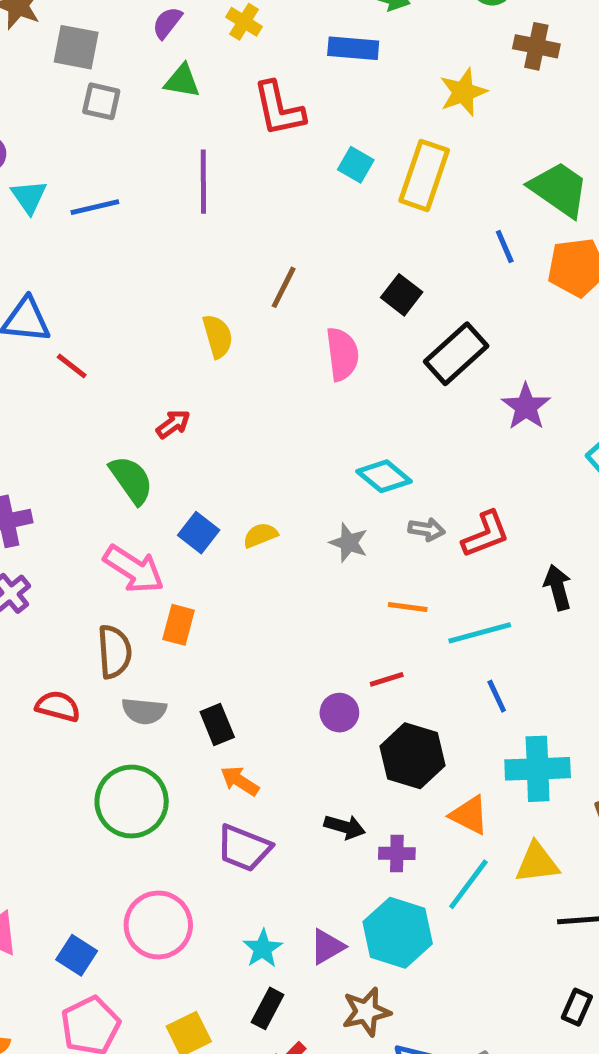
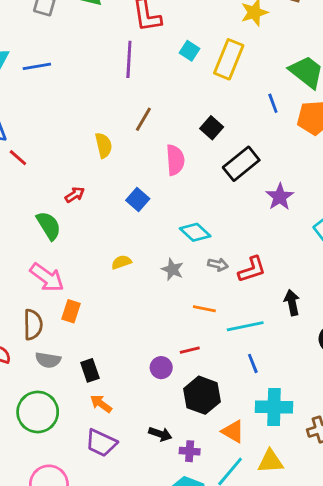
purple line: (203, 182) -> (129, 59), moved
blue square: (199, 533) -> (138, 199), moved

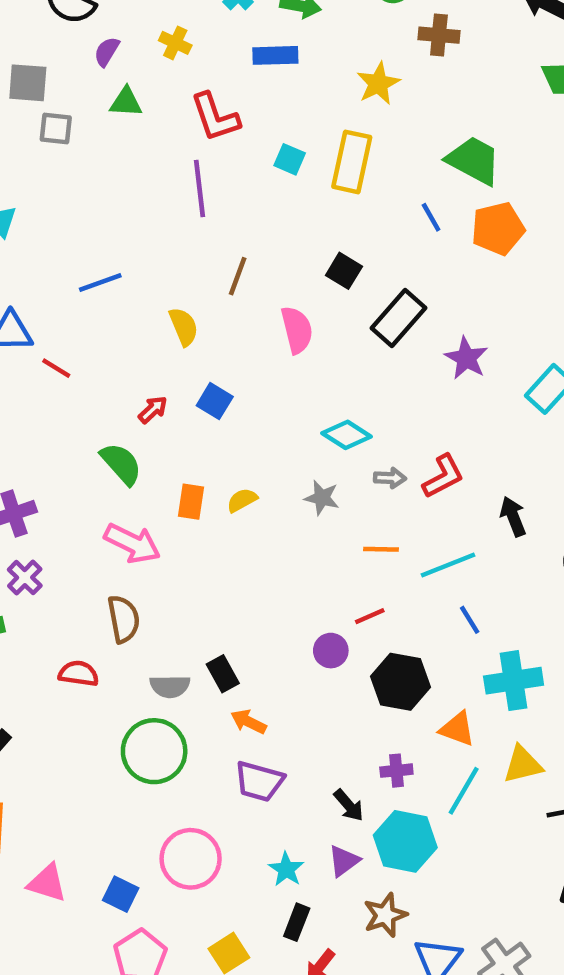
blue line: (37, 66) -> (100, 282), moved
blue square: (138, 199) -> (215, 401), moved
orange rectangle: (71, 311) -> (191, 502), moved
gray semicircle: (48, 360) -> (170, 686), moved
black arrow: (160, 434) -> (349, 805), moved, turned 40

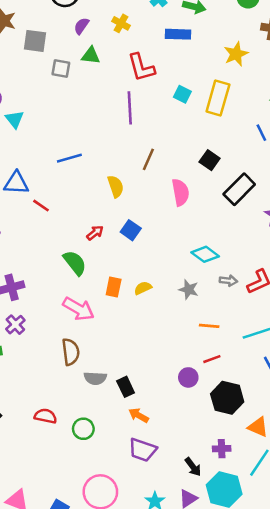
gray square: (56, 129) -> (61, 69), moved
orange line: (381, 549) -> (209, 326), moved
red semicircle: (79, 674) -> (46, 416), moved
gray semicircle: (170, 686) -> (95, 378), moved
green circle: (154, 751) -> (83, 429), size x0.6

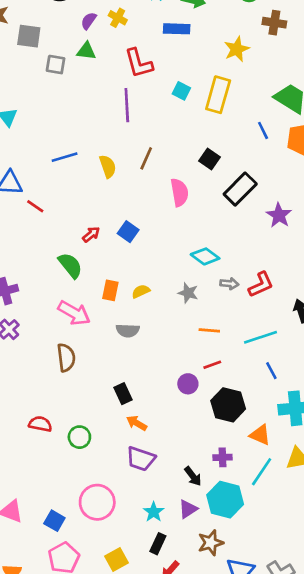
purple semicircle: (81, 26) -> (89, 21), moved
yellow semicircle: (116, 186) -> (108, 166), moved
gray semicircle: (95, 378) -> (128, 330), moved

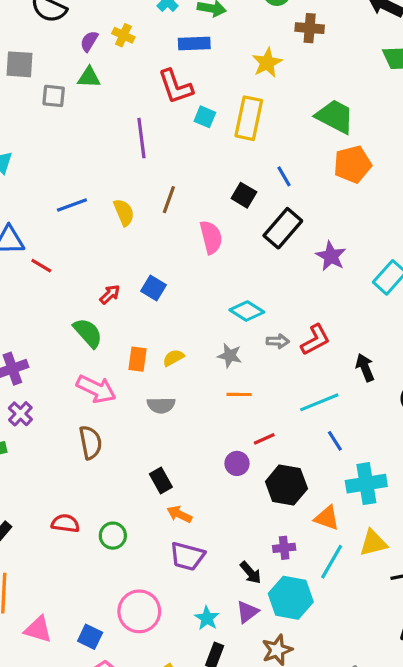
red L-shape: (139, 63) -> (176, 87), moved
blue line: (263, 130) -> (284, 176), moved
orange line: (209, 330) -> (239, 394), moved

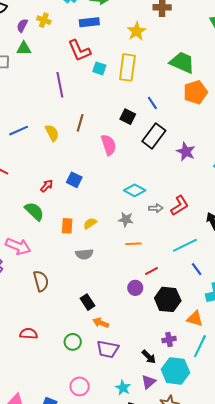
pink arrow: (96, 389) -> (18, 246), moved
green circle: (113, 536) -> (73, 342), moved
pink circle: (139, 611) -> (80, 386), size x0.7

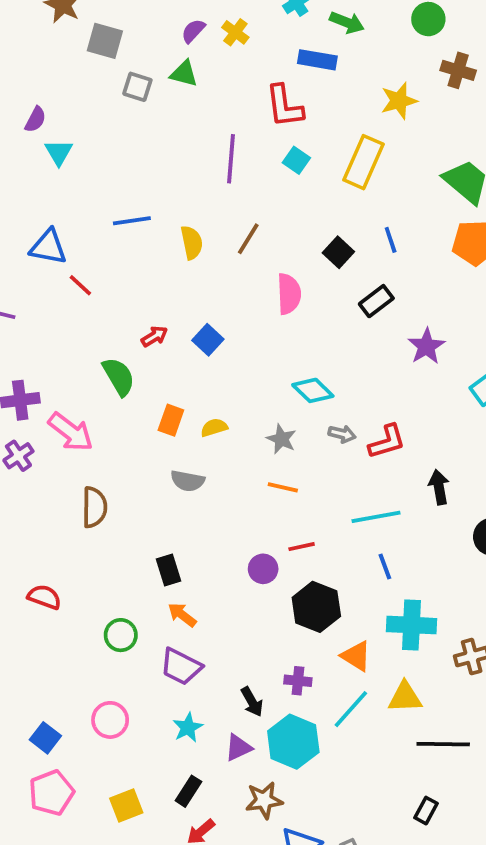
cyan square: (99, 68) -> (296, 160), moved
black rectangle: (154, 136) -> (376, 301), size x0.7
cyan star: (123, 388) -> (188, 727), moved

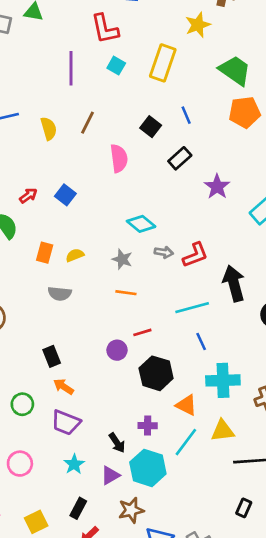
yellow star: (399, 101) -> (198, 25), moved
black arrow: (439, 487) -> (234, 283), size x1.5

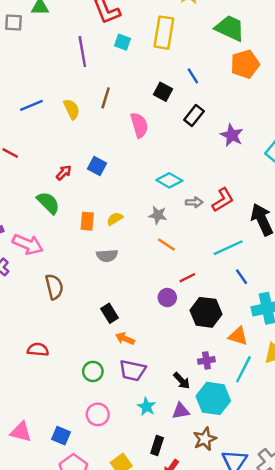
orange line: (126, 293) -> (166, 245), turned 36
green circle: (22, 404) -> (93, 371), moved
purple triangle: (110, 475) -> (181, 411), turned 30

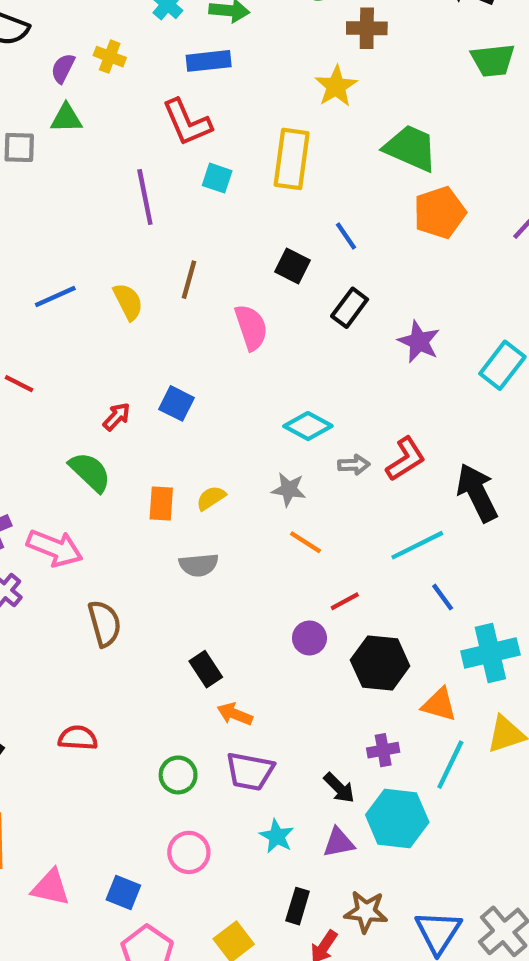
brown star: (205, 439) -> (366, 912), moved, turned 30

